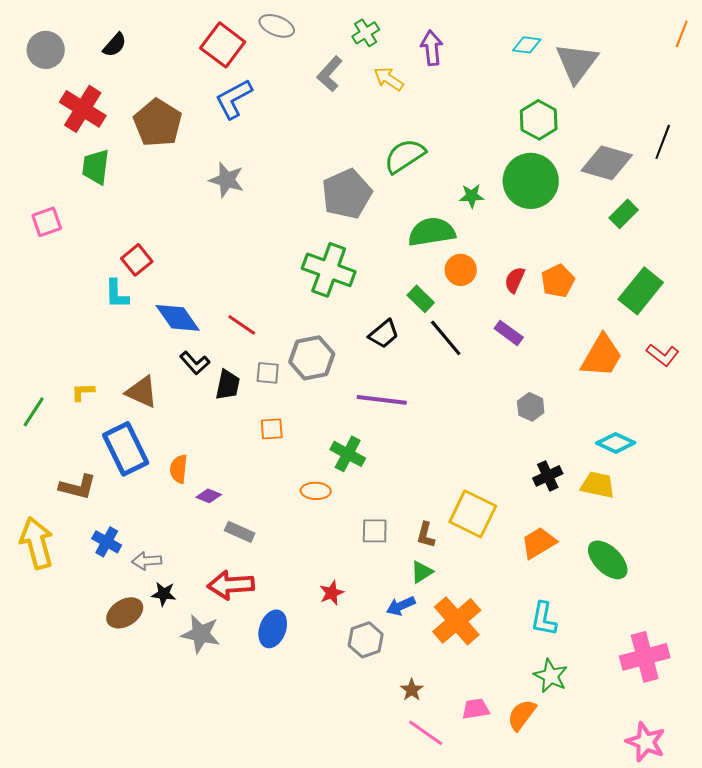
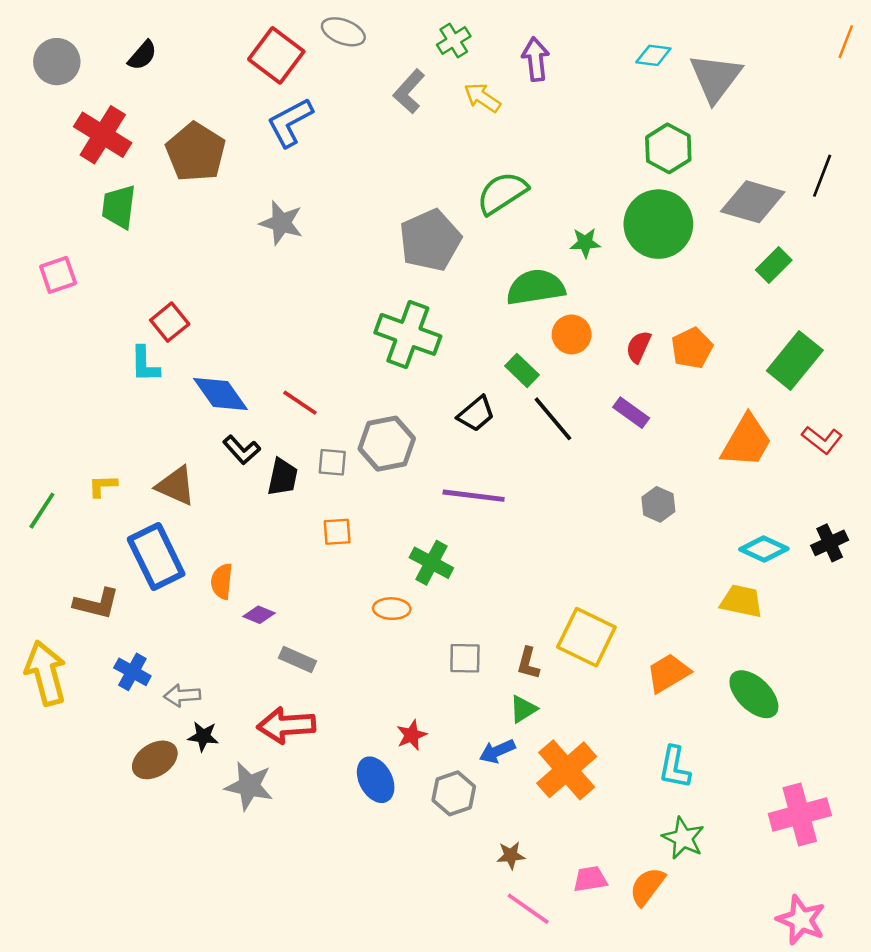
black cross: (548, 476) -> (830, 543), moved
blue ellipse: (273, 629) -> (376, 780), moved, turned -48
brown star: (412, 690) -> (511, 855), turned 30

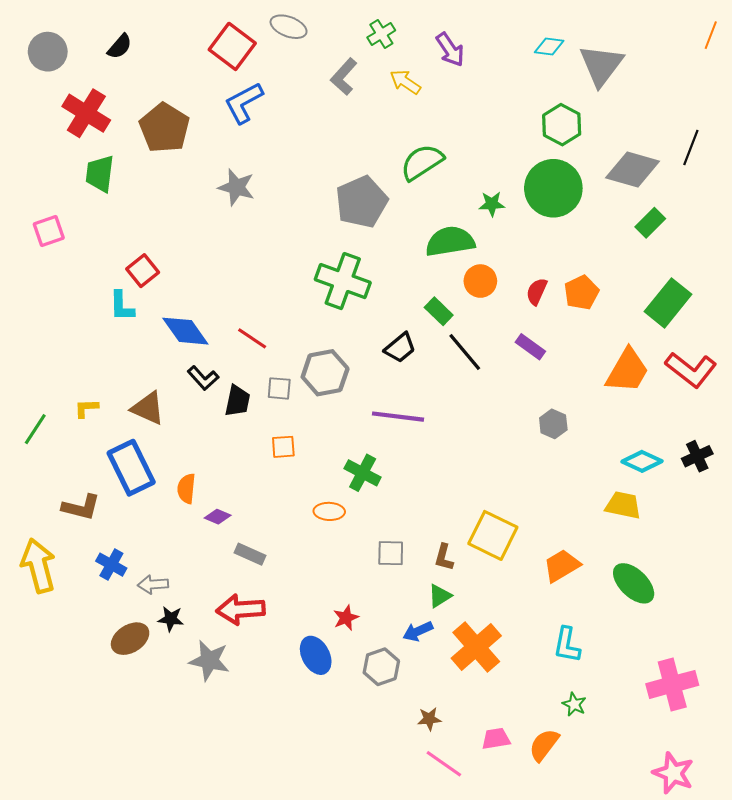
purple arrow: (536, 59) -> (450, 50), turned 152
red L-shape: (822, 440) -> (691, 370), size x1.5
green star: (683, 838) -> (574, 704), size x0.7

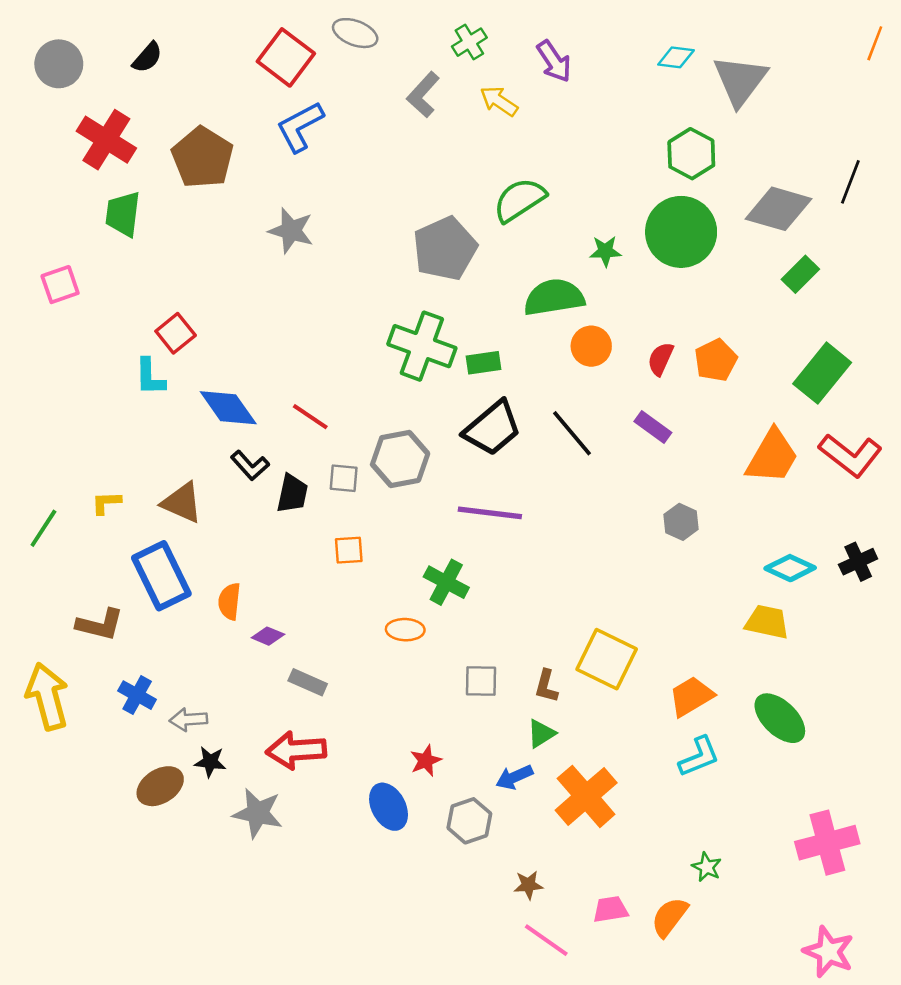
green rectangle: (439, 311) -> (483, 363), moved, turned -52
black trapezoid: (400, 348) -> (492, 428), size x1.5
cyan L-shape: (567, 645) -> (699, 757), moved, turned -123

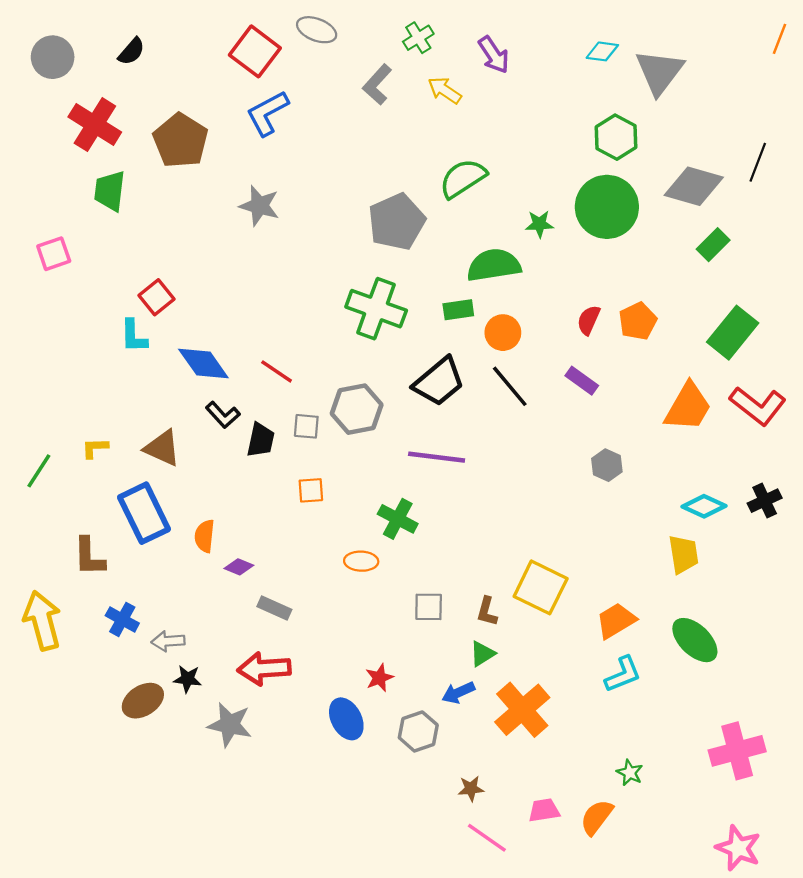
orange circle: (591, 346) -> (503, 333), moved
green rectangle: (483, 363) -> (458, 310), moved
yellow trapezoid: (767, 622) -> (683, 554), turned 69
brown L-shape: (100, 625) -> (89, 557), turned 75

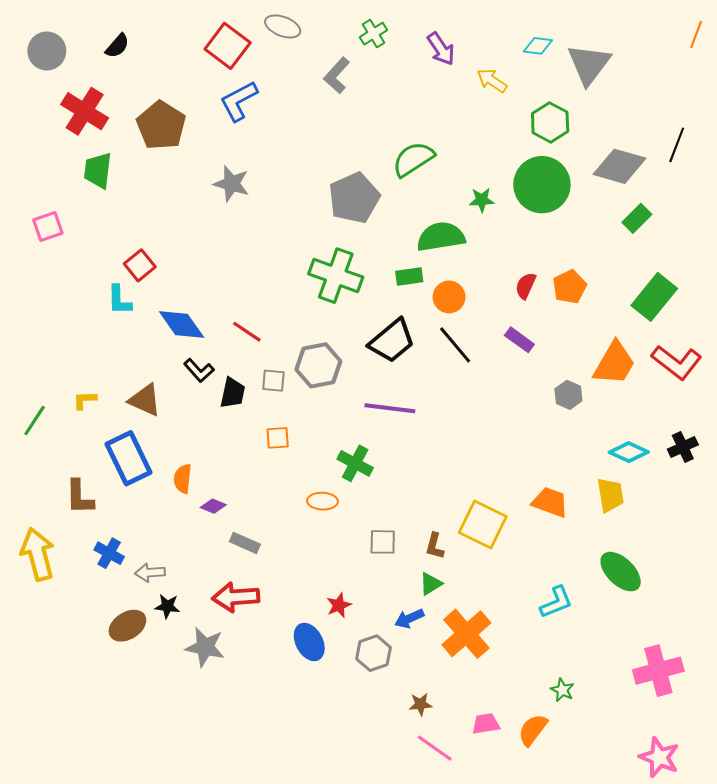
yellow arrow: (445, 90) -> (492, 81), moved
gray hexagon: (607, 465) -> (568, 395), moved
orange trapezoid: (616, 621) -> (550, 502), moved, turned 51

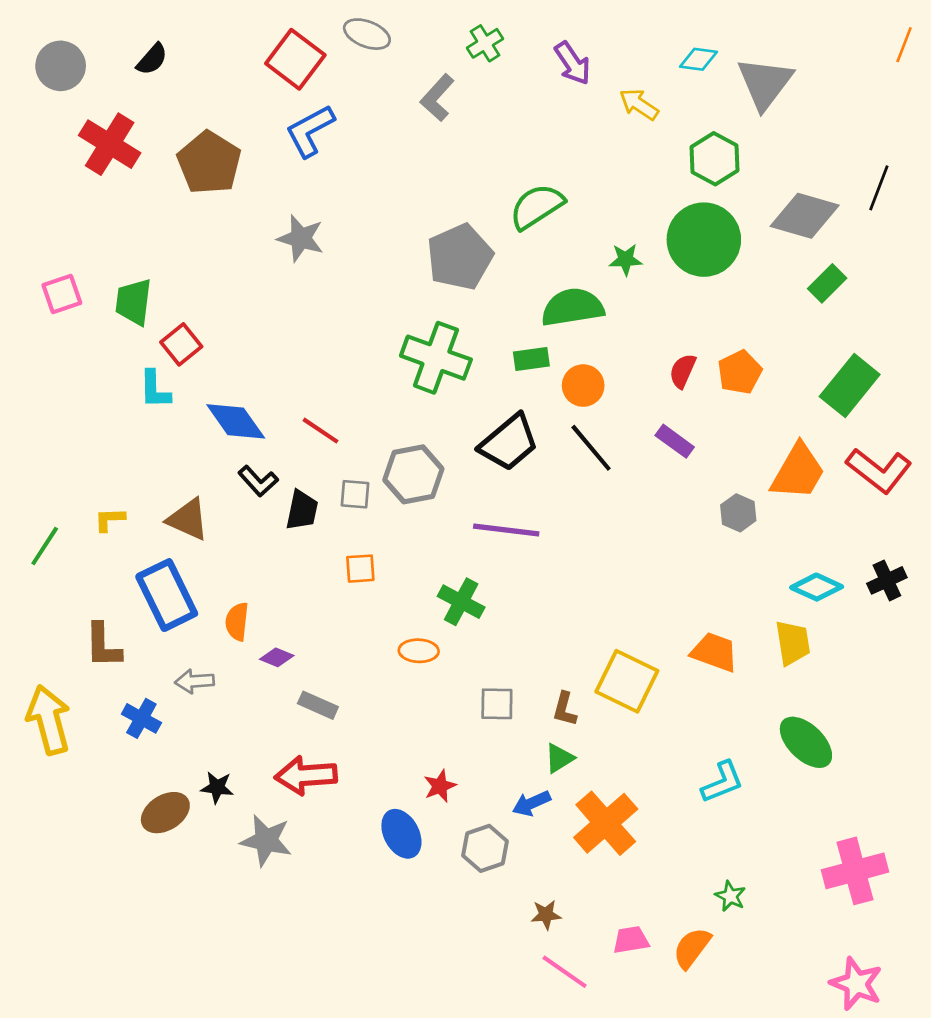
green trapezoid: (98, 170) -> (134, 302), moved
gray arrow: (150, 573) -> (195, 681), moved

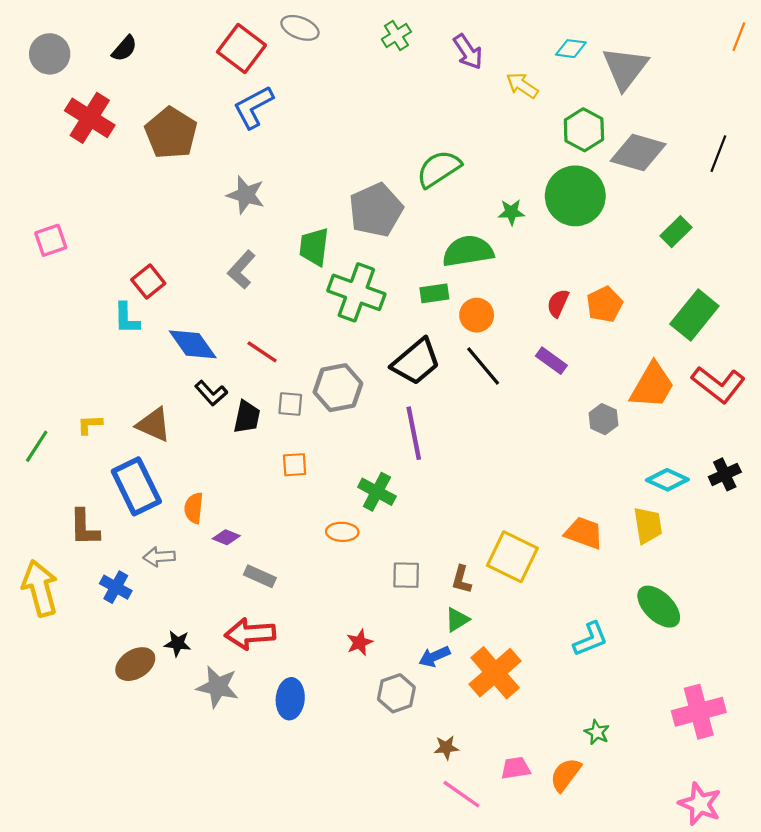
gray L-shape: (437, 98) -> (241, 270), moved
gray diamond: (805, 216) -> (638, 153), moved
green trapezoid: (134, 302) -> (314, 247), moved
purple line: (506, 530) -> (414, 433), turned 72
blue ellipse: (401, 834) -> (290, 699), moved, turned 33

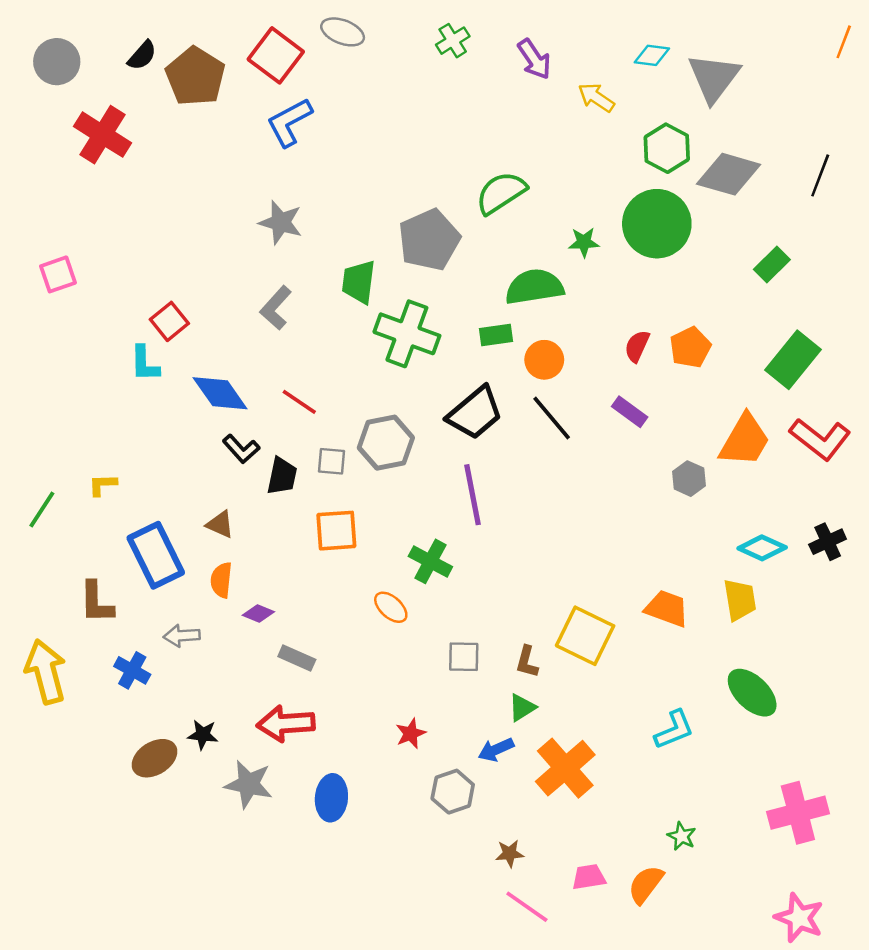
brown pentagon: (171, 133) -> (195, 76), moved
brown triangle: (154, 425) -> (220, 524), moved, size x0.7
orange square: (295, 465) -> (336, 531), size x1.5
orange ellipse: (342, 532) -> (391, 607), turned 40

